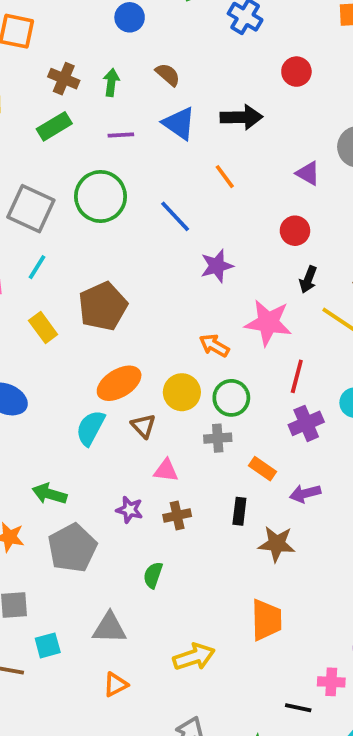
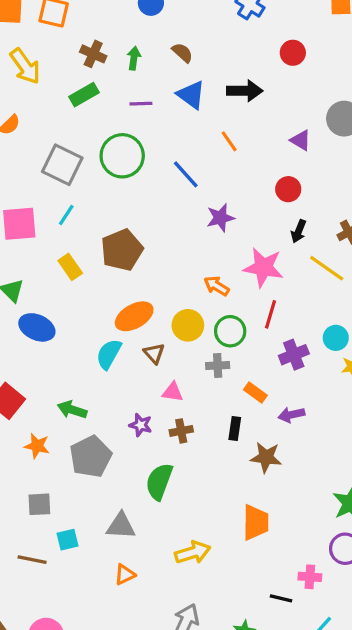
red line: (297, 376) -> (270, 314), moved
green semicircle: (153, 575) -> (159, 482), size x1.6

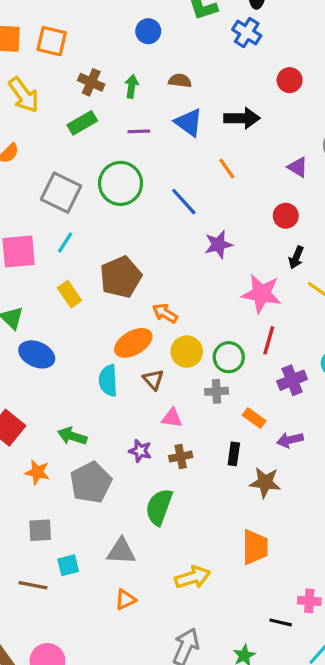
brown semicircle: (182, 53) -> (180, 81), turned -35
orange arrow: (217, 286) -> (165, 313), moved
cyan semicircle: (109, 354) -> (108, 380), turned -32

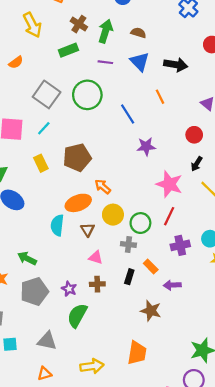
green arrow: (132, 86) -> (105, 31), size x1.5
purple star: (140, 451) -> (69, 289), moved
black rectangle: (234, 454) -> (129, 277), moved

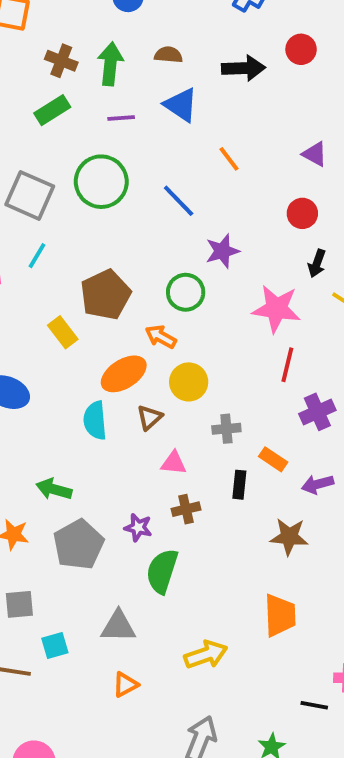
black arrow: (176, 65) -> (243, 68), moved
yellow rectangle: (41, 163) -> (63, 332), moved
green circle: (140, 223) -> (186, 292), moved
brown triangle: (88, 230) -> (150, 417), turned 32

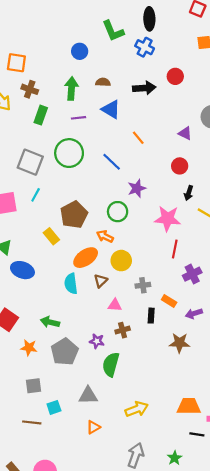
brown cross: (61, 61) -> (30, 89), moved
green rectangle: (52, 110) -> (41, 115), turned -36
orange trapezoid: (280, 615) -> (189, 406), moved, turned -85

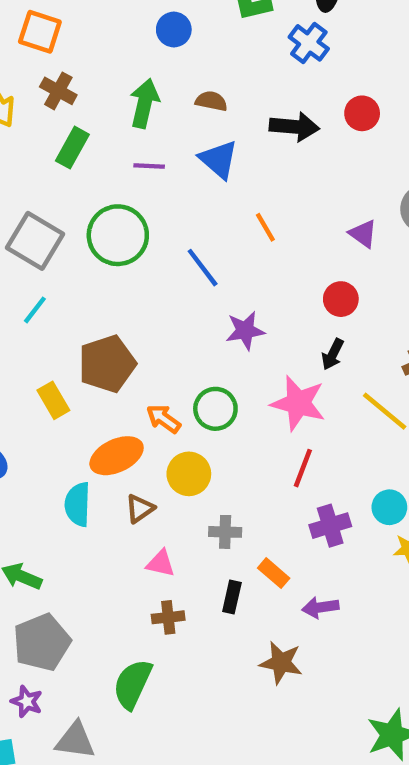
black arrow: (189, 193) -> (333, 354), moved
green circle: (118, 212) -> (215, 409), moved
purple star: (97, 341) -> (27, 702), moved

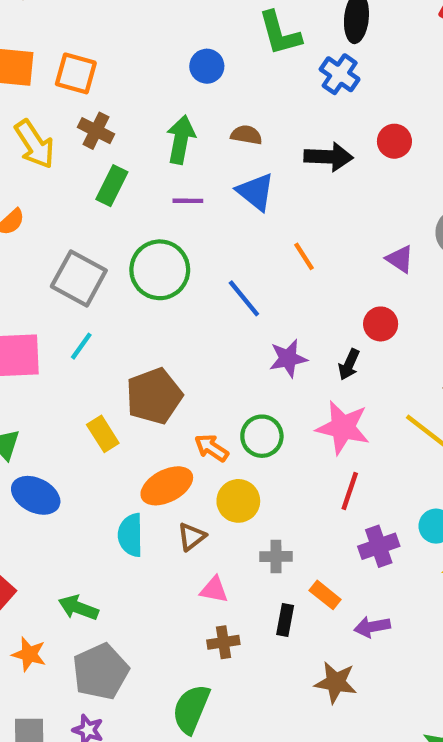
black arrow: (333, 354) -> (349, 364), moved

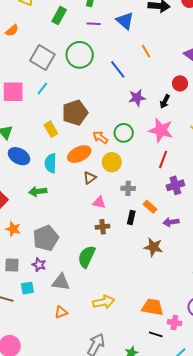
cyan semicircle: (131, 535) -> (51, 163), moved
green arrow: (78, 608) -> (38, 191), moved, turned -30

